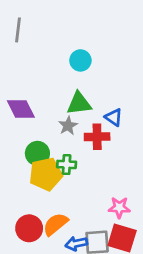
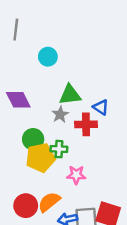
cyan circle: (80, 60) -> (48, 57), moved
pink star: (119, 207) -> (76, 175), moved

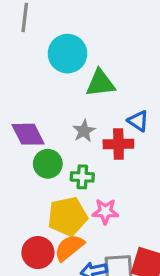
cyan circle: (48, 57) -> (68, 54), size x1.5
green triangle: (70, 95) -> (100, 83), moved
purple diamond: (18, 100) -> (28, 134), moved
yellow pentagon: (40, 158) -> (68, 216), moved

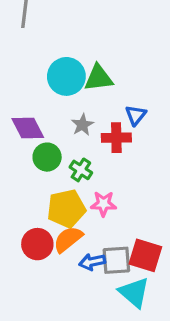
cyan circle: (68, 54) -> (66, 76), moved
blue triangle: (138, 121) -> (136, 115), turned 35
green cross: (82, 177) -> (81, 170), turned 30

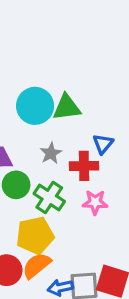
green cross: (81, 170) -> (49, 198), size x1.4
pink star: (103, 204) -> (95, 202), moved

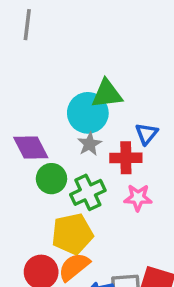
cyan circle: (35, 106) -> (88, 113), moved
green cross: (49, 198) -> (88, 192), turned 32

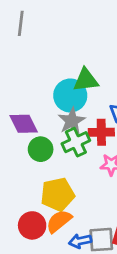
gray star: (90, 144) -> (72, 121), size x1.4
green cross: (88, 192) -> (76, 142), moved

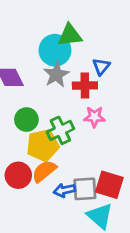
green cross: (76, 142) -> (60, 130), moved
green circle: (41, 149) -> (26, 120), moved

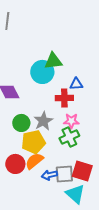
blue triangle: (101, 67) -> (76, 84), turned 48
gray star: (56, 75) -> (43, 121), moved
green cross: (60, 130) -> (69, 137), moved

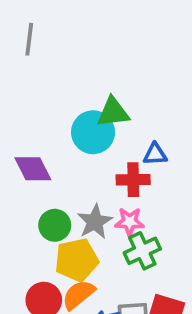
pink star: (71, 121) -> (130, 222), moved

